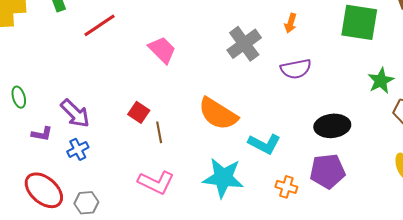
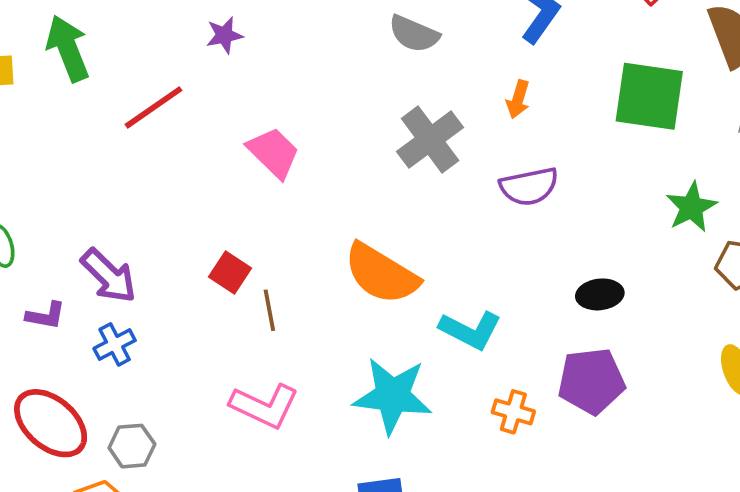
black ellipse: (332, 126) -> (600, 294), size x0.7

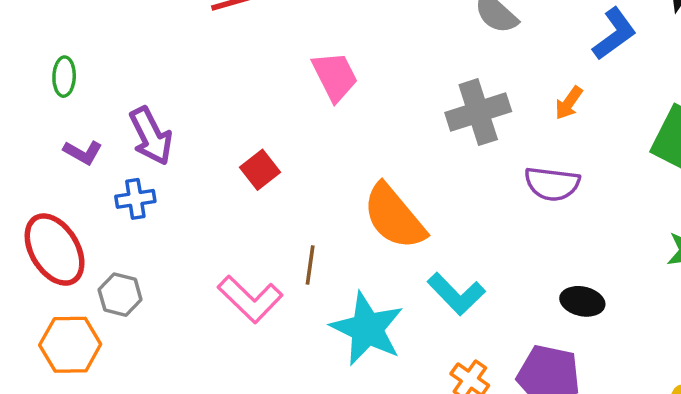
brown line: (269, 310) -> (310, 265), moved

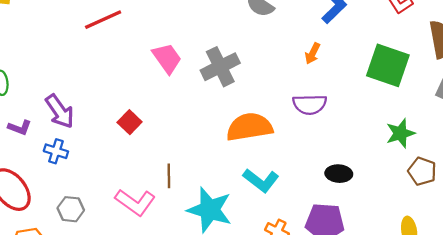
gray cross: (478, 112) -> (220, 67), moved
blue cross: (135, 199) -> (56, 151), turned 35
orange semicircle: (394, 217) -> (249, 127), moved, turned 129
gray hexagon: (120, 295) -> (71, 209), moved

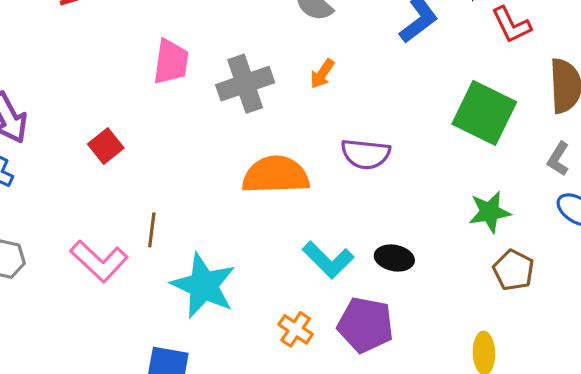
orange arrow: (313, 53) -> (322, 74), moved
pink trapezoid: (167, 58) -> (171, 62), turned 36
cyan L-shape: (261, 180) -> (328, 260), moved

